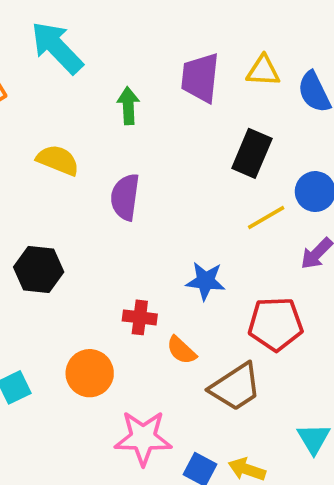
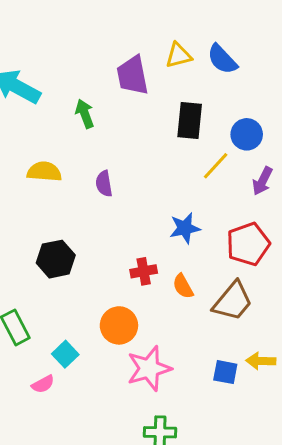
purple semicircle: (125, 197) -> (104, 184), size x0.7
orange semicircle: (181, 350) -> (183, 286), turned 35
pink star: (143, 438) -> (149, 369), moved

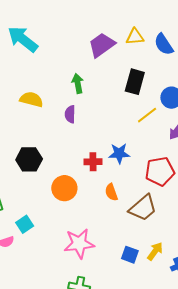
purple trapezoid: (133, 75) -> (102, 45), turned 56
green arrow: (85, 114) -> (78, 83), moved
red cross: (144, 271) -> (93, 162), moved
orange circle: (119, 325) -> (64, 188), moved
yellow arrow: (261, 361) -> (155, 251), turned 114

